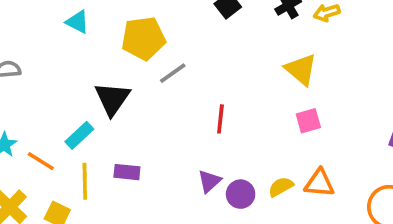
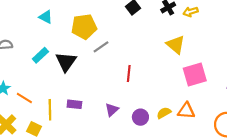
pink square: (308, 121) -> (195, 75), moved, size x1.6
cyan rectangle: (79, 135) -> (40, 55), moved
purple triangle: (209, 181) -> (112, 110), moved

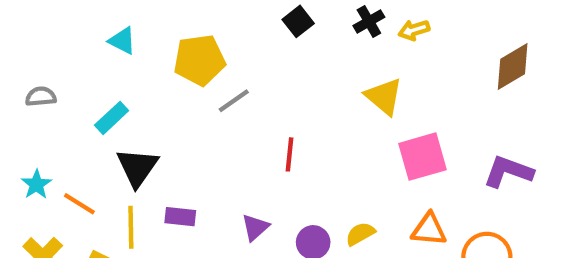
black triangle: (66, 62) -> (137, 167), moved
orange triangle: (186, 111) -> (429, 229), moved

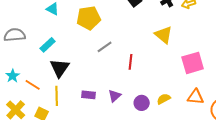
gray semicircle: (41, 97) -> (15, 35), size x1.5
yellow triangle: (384, 97) -> (164, 35), moved
gray line: (234, 101) -> (105, 47), moved
purple rectangle: (180, 217) -> (89, 95), moved

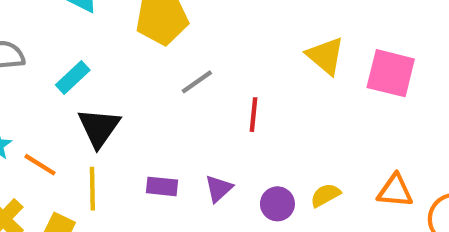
pink square: (193, 63) -> (391, 73), moved, turned 30

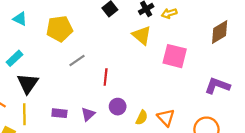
yellow triangle: (325, 56) -> (142, 35), moved
orange triangle: (395, 191) -> (166, 118), moved, turned 42
yellow semicircle: (325, 195) -> (142, 118), turned 144
purple circle: (277, 204) -> (118, 107), moved

